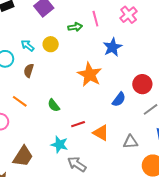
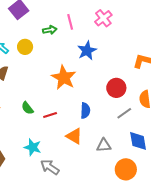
blue semicircle: (119, 99) -> (85, 111), moved, turned -35
red line: (78, 124) -> (50, 115), moved

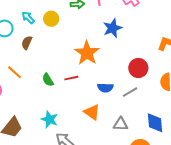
blue semicircle: (85, 111) -> (105, 88), turned 84
gray line: (124, 113) -> (130, 92), moved
red line: (50, 115) -> (71, 78), moved

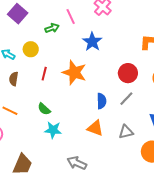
red line: (71, 78) -> (44, 74), moved, turned -48
blue semicircle: (105, 88) -> (101, 101), turned -77
cyan star: (50, 119) -> (53, 130), moved

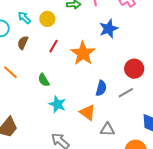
cyan star: (53, 130) -> (57, 104), moved
gray triangle: (126, 132) -> (107, 129), moved

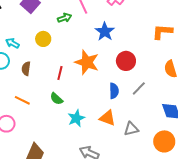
cyan arrow: (24, 18) -> (13, 43), moved
red line: (54, 46) -> (60, 73), moved
red circle: (134, 69) -> (126, 61), moved
cyan star: (57, 104) -> (76, 118), turned -30

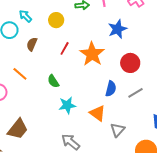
red line: (60, 73) -> (65, 48), moved
gray triangle: (131, 129) -> (118, 130), turned -49

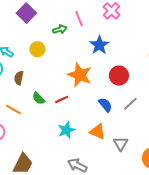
red line: (65, 48) -> (62, 99), moved, turned 48
green semicircle: (53, 81) -> (39, 98), moved
blue semicircle: (111, 89) -> (105, 105), turned -42

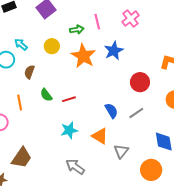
orange star: (80, 75) -> (83, 56), moved
red circle: (119, 76) -> (140, 82), moved
orange line: (13, 109) -> (20, 102), turned 42

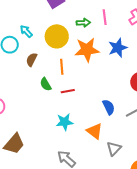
yellow circle: (52, 46) -> (57, 36), size x1.5
orange star: (83, 56) -> (87, 50), turned 30
orange line: (20, 102) -> (62, 67), moved

